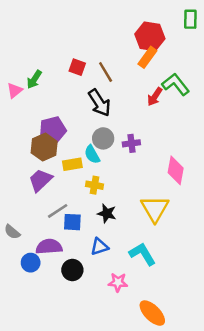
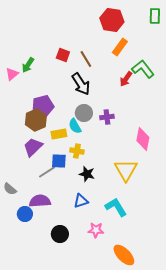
red hexagon: (150, 36) -> (112, 20), moved
blue square: (72, 222) -> (59, 161), moved
black circle: (72, 270) -> (60, 234), moved

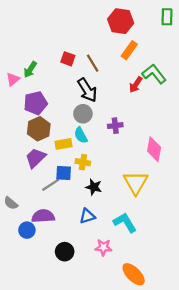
purple pentagon: (43, 106) -> (36, 103), moved
gray circle: (84, 113) -> (83, 114), moved

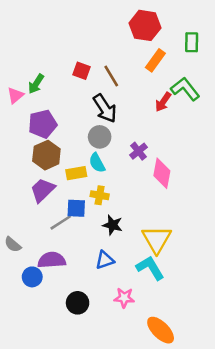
green rectangle: (167, 17) -> (192, 42), moved
purple cross: (115, 126) -> (138, 151), turned -32
pink diamond: (154, 149) -> (162, 173), moved
yellow triangle: (136, 183) -> (157, 239), moved

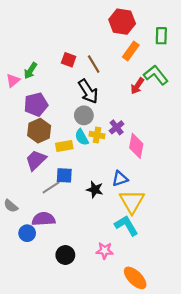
yellow cross: (100, 195) -> (97, 135), moved
blue triangle: (105, 260) -> (120, 179), moved

